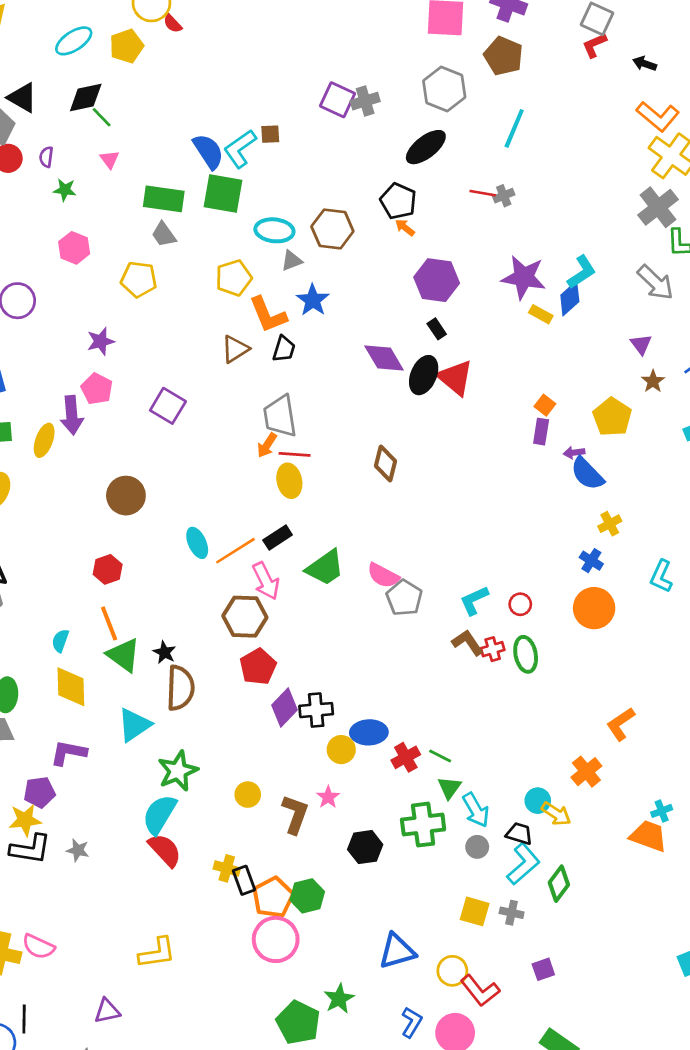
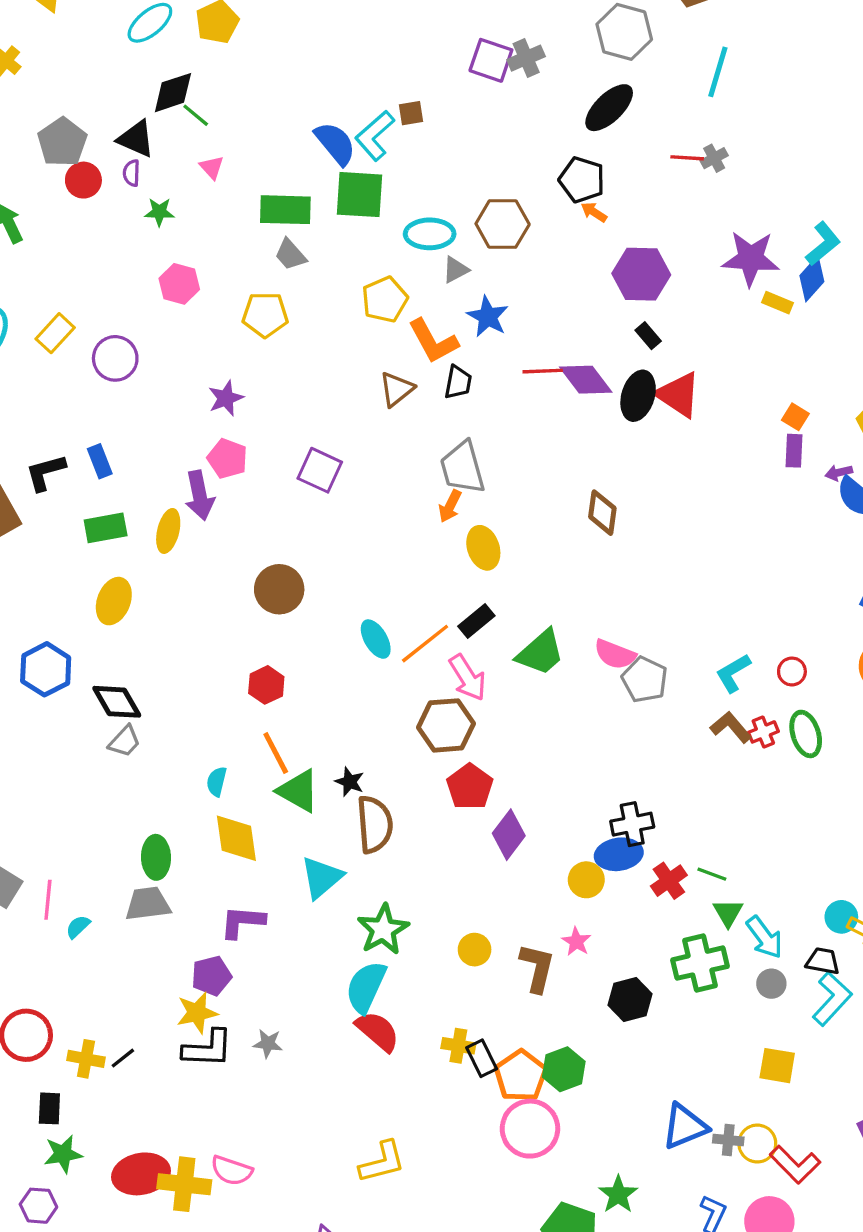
black triangle: (22, 98) -> (136, 139), moved
red line: (295, 454) -> (543, 371), moved
black cross: (316, 710) -> (632, 824), moved
gray cross: (512, 913) -> (728, 1140), moved

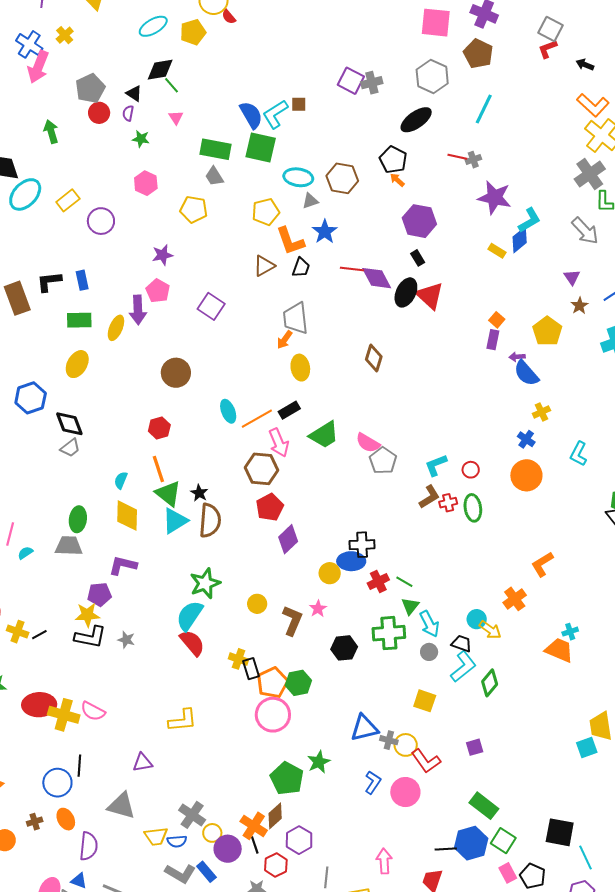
black triangle: (136, 139) -> (134, 93), size x0.7
purple star: (751, 258) -> (495, 198), moved
brown L-shape: (731, 727) -> (429, 497), turned 90
cyan triangle: (322, 877) -> (175, 521), moved

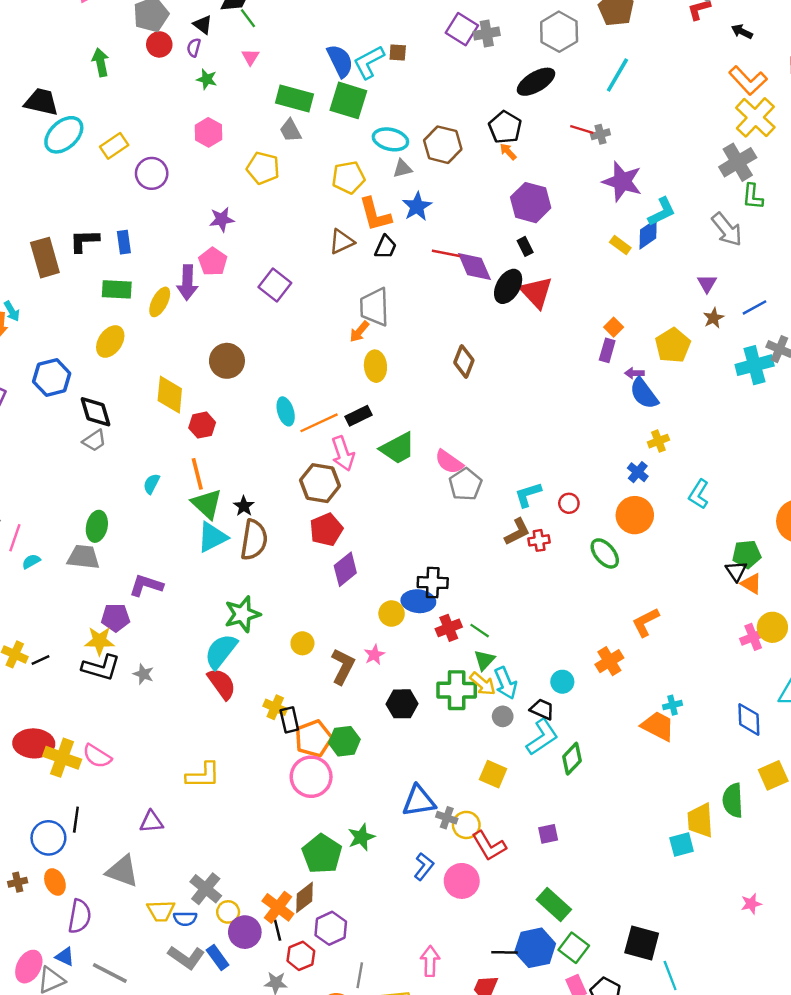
green ellipse: (473, 508) -> (605, 553), moved, turned -36
yellow diamond: (127, 516) -> (170, 395), moved
yellow arrow: (490, 630) -> (483, 684), moved

